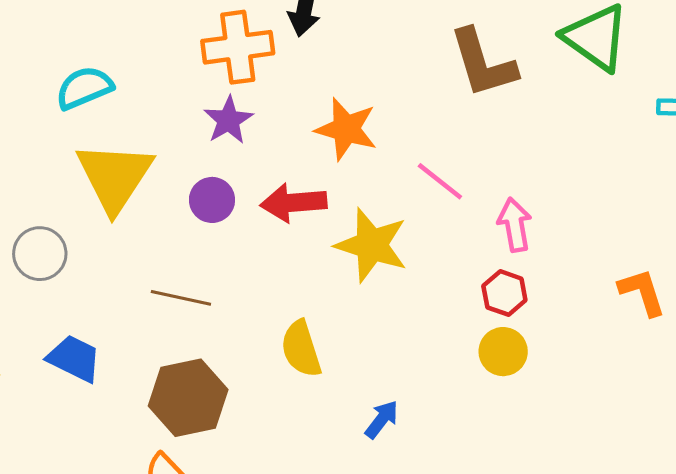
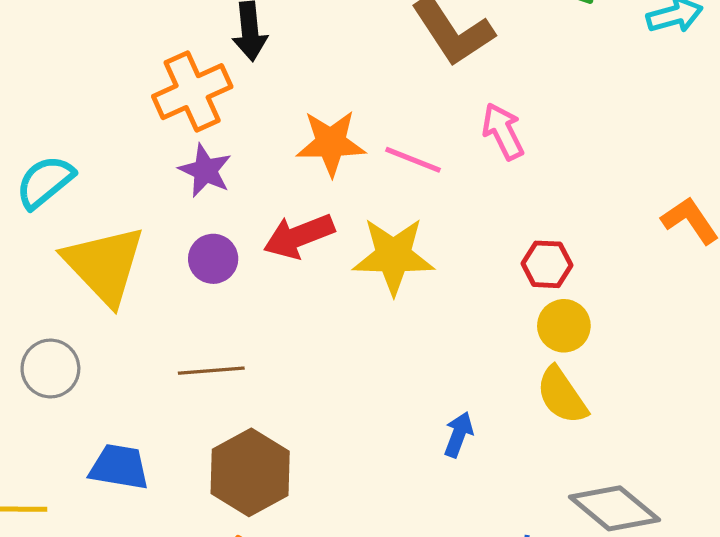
pink line: (440, 181) -> (413, 160), moved
pink arrow: (515, 225) -> (503, 131), moved
yellow semicircle: (301, 349) -> (562, 395), moved

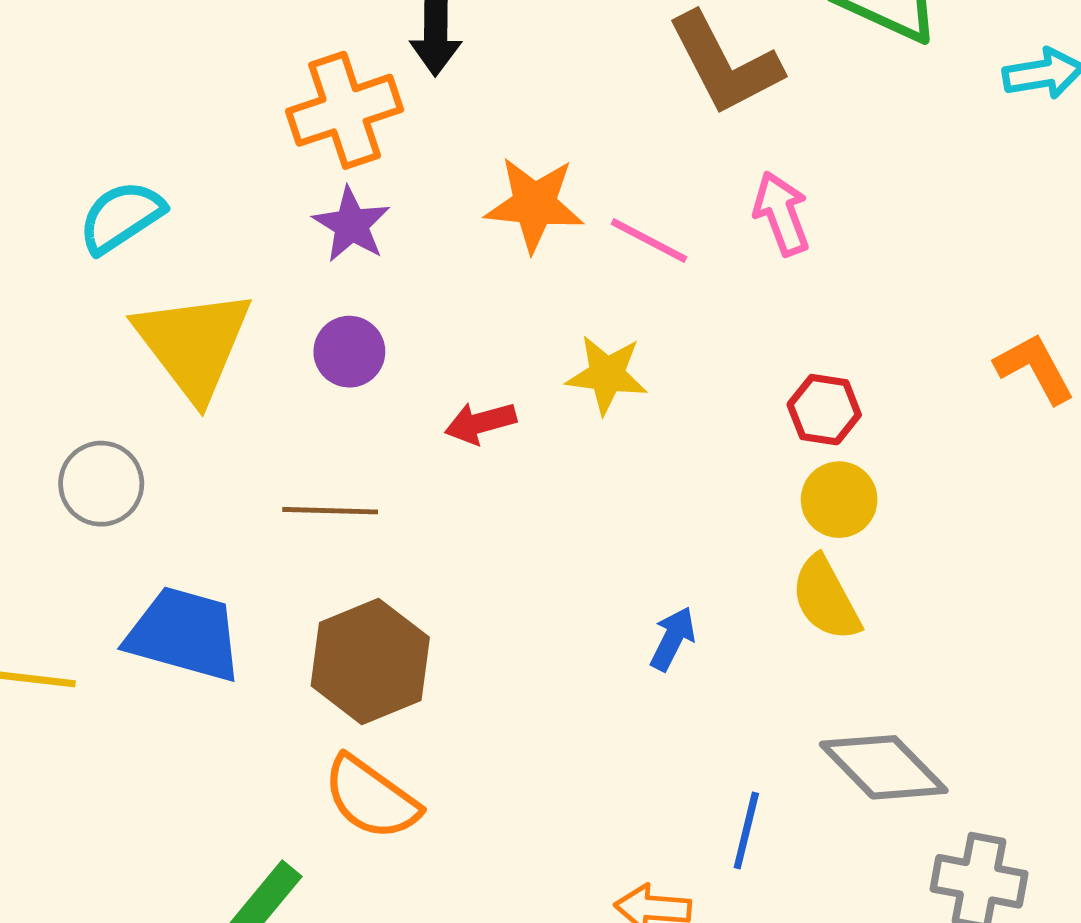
red arrow: (299, 236) -> (480, 423), moved, size x0.7
yellow star: (393, 256) -> (607, 375), size x0.7
blue trapezoid: (119, 467) -> (184, 634), size x1.4

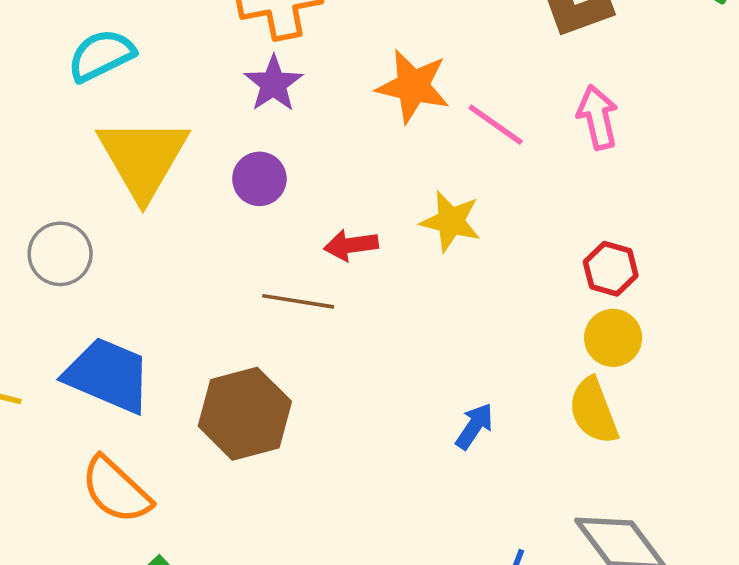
brown line: (330, 511) -> (298, 301), moved
orange semicircle: (371, 798) -> (116, 490), moved

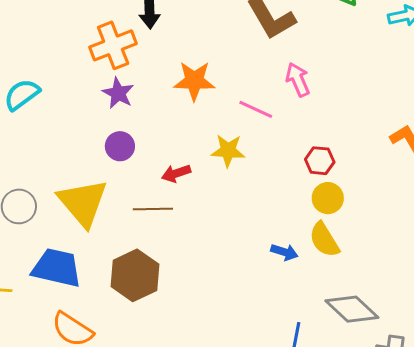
pink line: (496, 125) -> (256, 109), moved
yellow triangle: (143, 158) -> (83, 203), moved
blue arrow: (474, 426) -> (284, 252), moved, turned 84

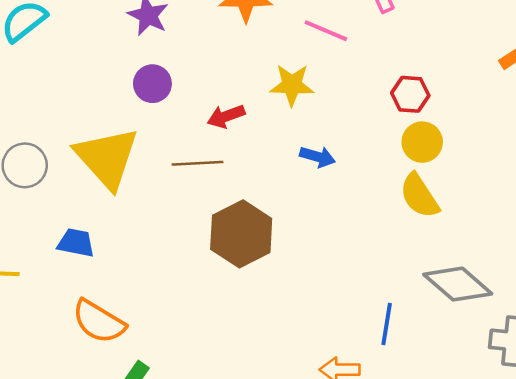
blue arrow: (284, 252) -> (318, 157), moved
blue trapezoid: (57, 268) -> (76, 243), size x0.6
brown hexagon: (135, 275) -> (241, 234), moved

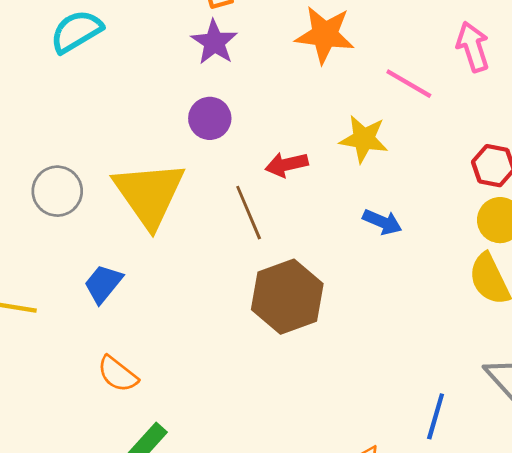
brown line: (197, 163) -> (249, 213), turned 63
blue trapezoid: (76, 243) -> (103, 284), turned -69
orange semicircle: (99, 322) -> (118, 374), size x0.7

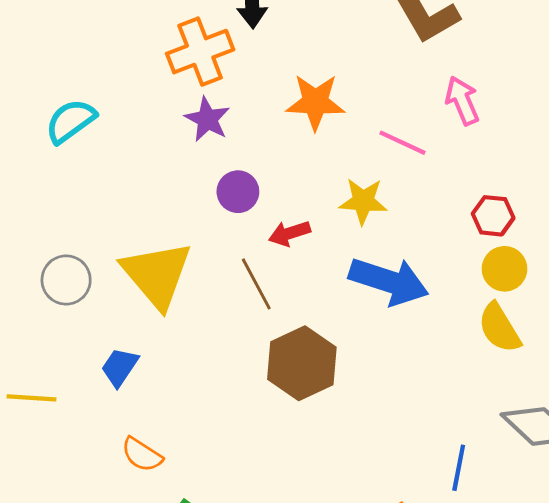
purple circle: (210, 118) -> (238, 192), moved
blue arrow: (382, 222) -> (389, 281), size x2.0

